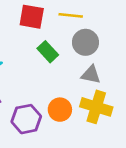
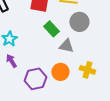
gray triangle: (91, 75) -> (66, 46), moved
yellow cross: (96, 107) -> (87, 70), size x0.7

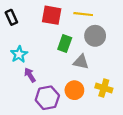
green rectangle: (51, 29) -> (65, 43), turned 63
purple arrow: (11, 61) -> (30, 75), moved

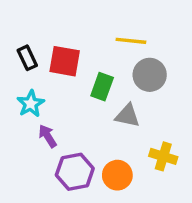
red square: (52, 15) -> (65, 61), moved
black rectangle: (11, 17) -> (27, 58), moved
orange circle: (74, 90) -> (117, 175), moved

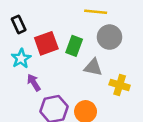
red square: (65, 61) -> (46, 43), moved, turned -30
yellow cross: (163, 156) -> (120, 85), moved

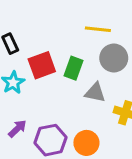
purple arrow: (34, 83) -> (17, 129), moved, turned 78

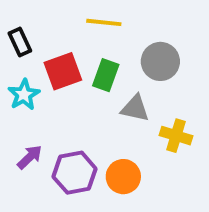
yellow line: (98, 29) -> (104, 22), moved

